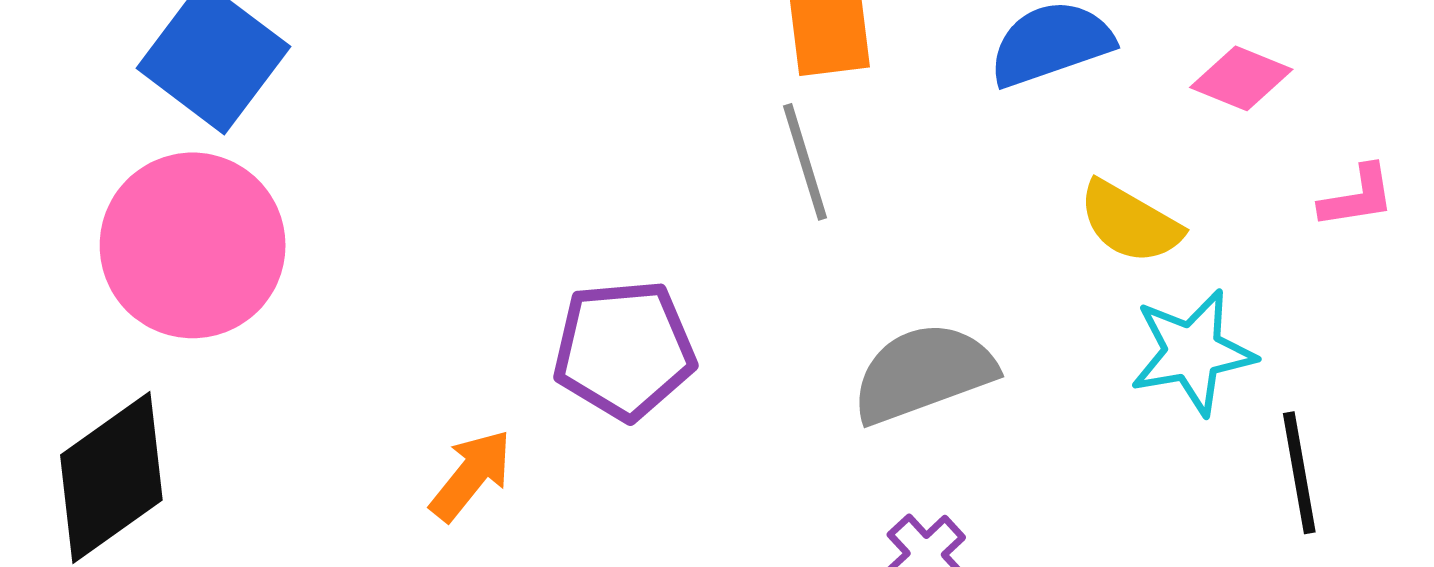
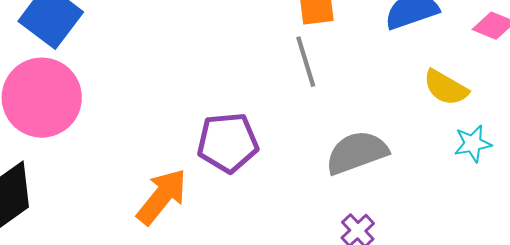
cyan star: (1193, 352) -> (473, 144), size x0.7
orange arrow: (471, 475) -> (162, 197), size x1.4

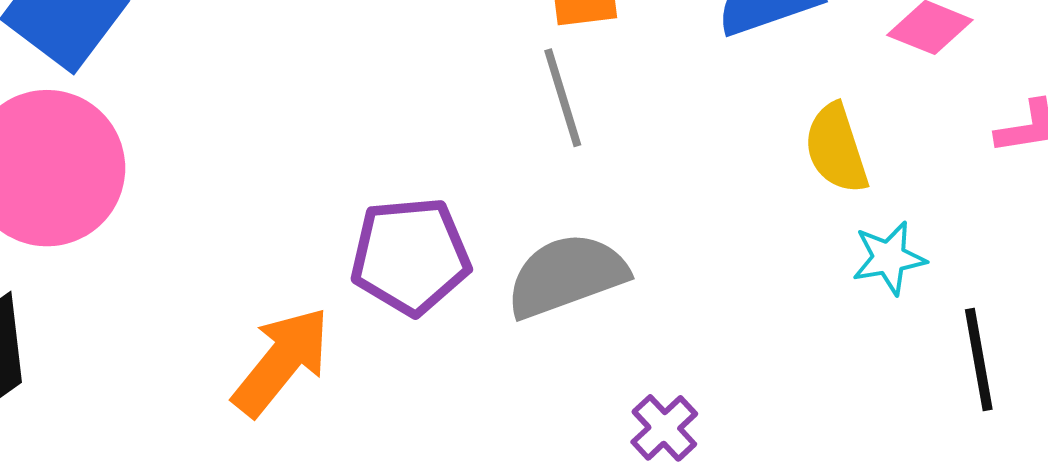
yellow semicircle: (446, 88) -> (836, 149), turned 42
gray semicircle: (357, 153) -> (567, 276), moved

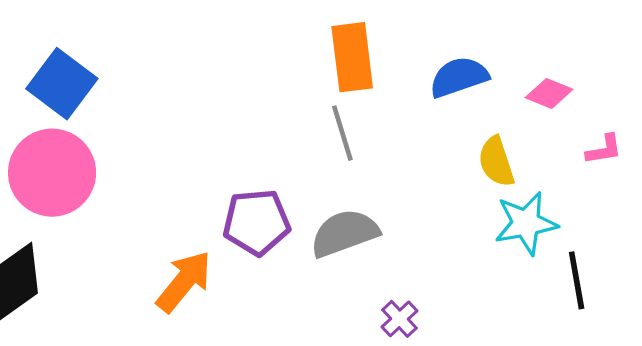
cyan star: (889, 258) -> (526, 223), size x1.5

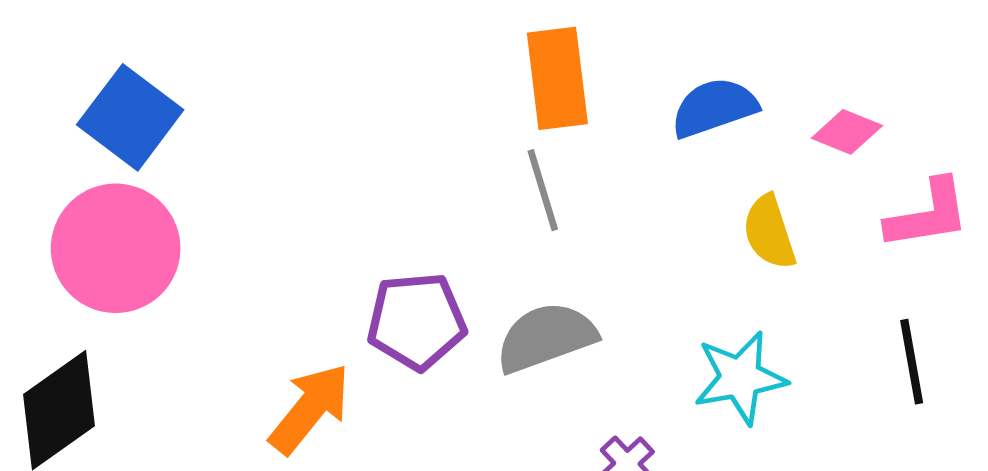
pink L-shape: (604, 150) -> (928, 214), size x1.6
cyan star: (526, 223) -> (740, 378), moved
black line: (577, 280) -> (912, 362), moved

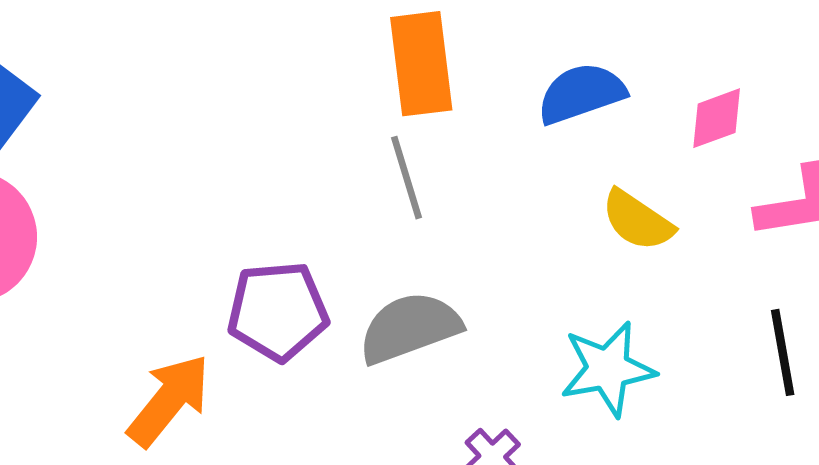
pink diamond: (847, 132) -> (717, 118), turned -42
yellow semicircle: (769, 232) -> (637, 220), turned -38

